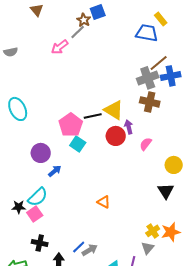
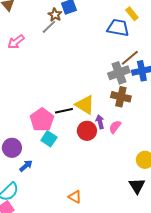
pink arrow: (60, 47) -> (16, 42), moved
pink semicircle: (146, 144) -> (115, 127), moved

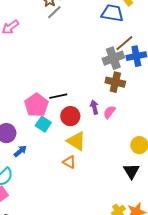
gray line: (49, 27) -> (54, 12), moved
yellow triangle: (85, 105) -> (76, 141), moved
red circle: (87, 131) -> (70, 116), moved
orange triangle: (75, 197) -> (69, 162), moved

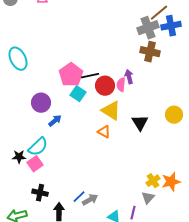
black line: (58, 96) -> (90, 76), moved
pink semicircle: (109, 112) -> (121, 85), moved, turned -32
black triangle: (131, 171) -> (140, 123), moved

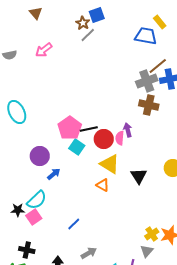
black cross: (40, 193) -> (27, 250), moved
blue line: (79, 197) -> (74, 224), moved

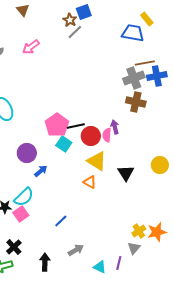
brown line: (158, 66) -> (145, 63), turned 30
black cross: (27, 250) -> (14, 247), turned 35

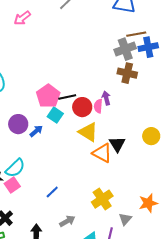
blue arrow: (41, 171) -> (36, 131), moved
orange triangle: (90, 182) -> (102, 153), moved, size x1.5
yellow cross: (139, 231) -> (102, 199), moved, size x1.5

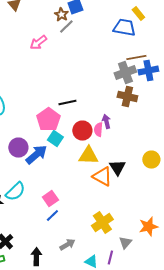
pink arrow: (22, 18) -> (38, 42), moved
black line: (67, 97) -> (67, 102), moved
blue arrow: (36, 131) -> (36, 154), size x1.6
yellow triangle: (88, 132) -> (88, 156), turned -30
pink square: (12, 185) -> (50, 198), moved

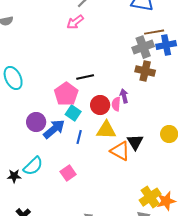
pink arrow: (38, 42) -> (75, 22), moved
blue line: (52, 216) -> (79, 137), moved, turned -32
yellow cross: (102, 222) -> (150, 197), moved

